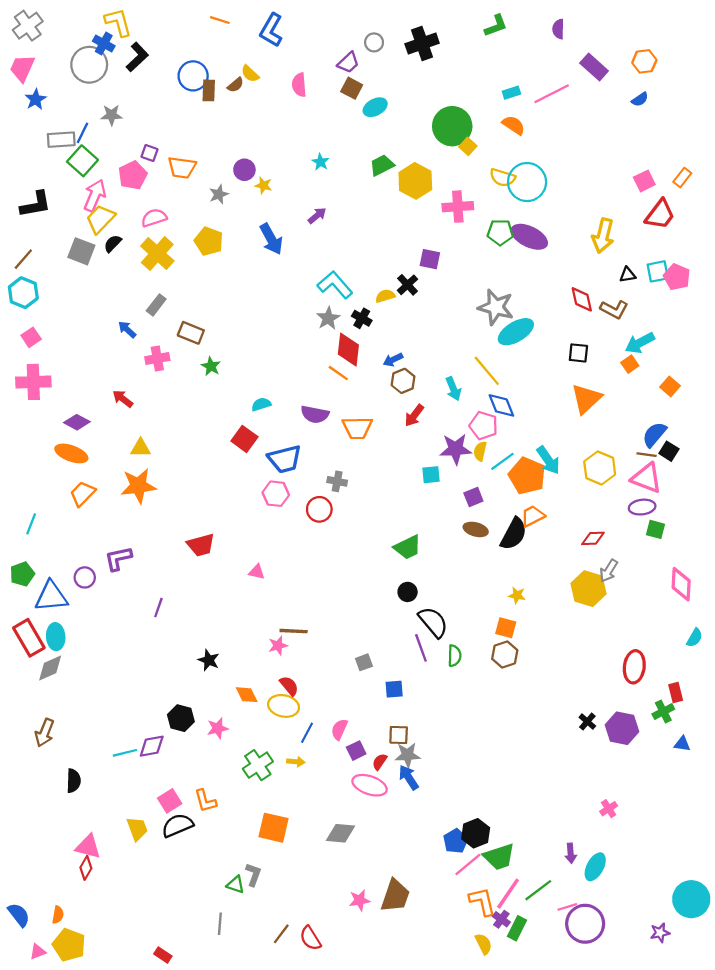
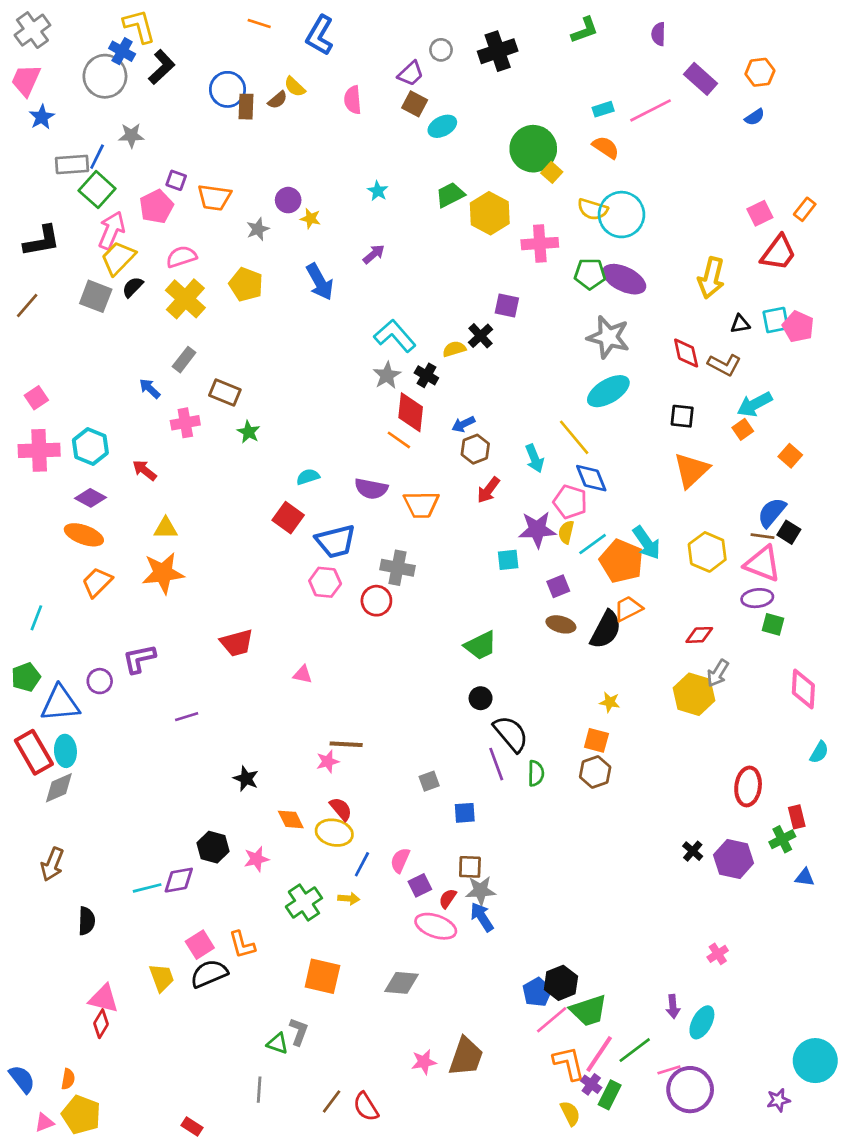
cyan hexagon: (23, 293) -> (90, 447), moved
gray star: (496, 307) -> (608, 337), moved
gray cross: (337, 481) -> (398, 568), size x1.4
purple line: (158, 608) -> (187, 717), turned 54

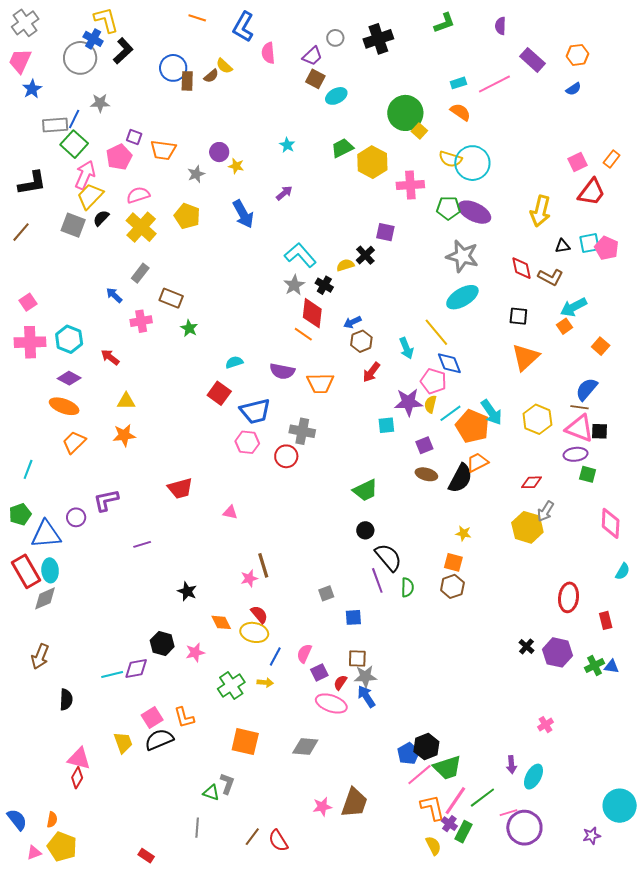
pink semicircle: (353, 100) -> (268, 53), moved
black square: (789, 532) -> (600, 431), moved, turned -30
orange star: (163, 573) -> (124, 435), size x0.7
brown line: (346, 744) -> (263, 565), turned 70
green cross: (782, 839) -> (595, 665), moved

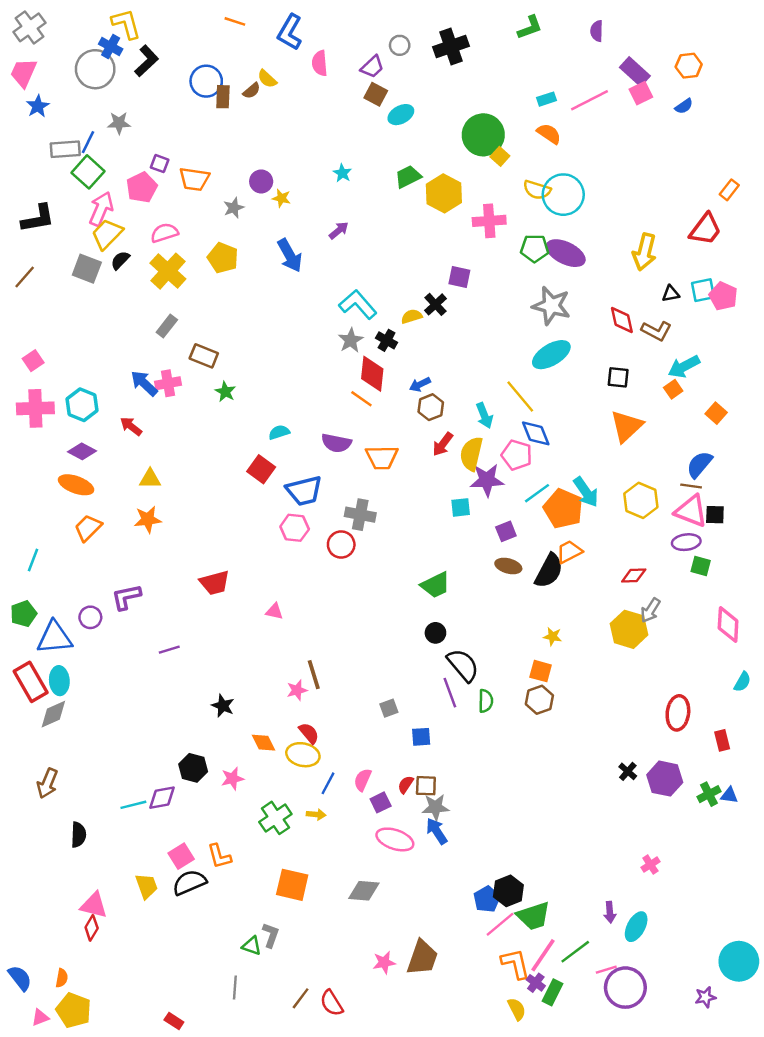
pink square: (578, 162) -> (641, 93), moved
blue arrow: (114, 295) -> (144, 383), moved, size x1.4
yellow semicircle: (430, 404) -> (471, 454), moved, size x1.6
red semicircle: (340, 682) -> (406, 785), moved

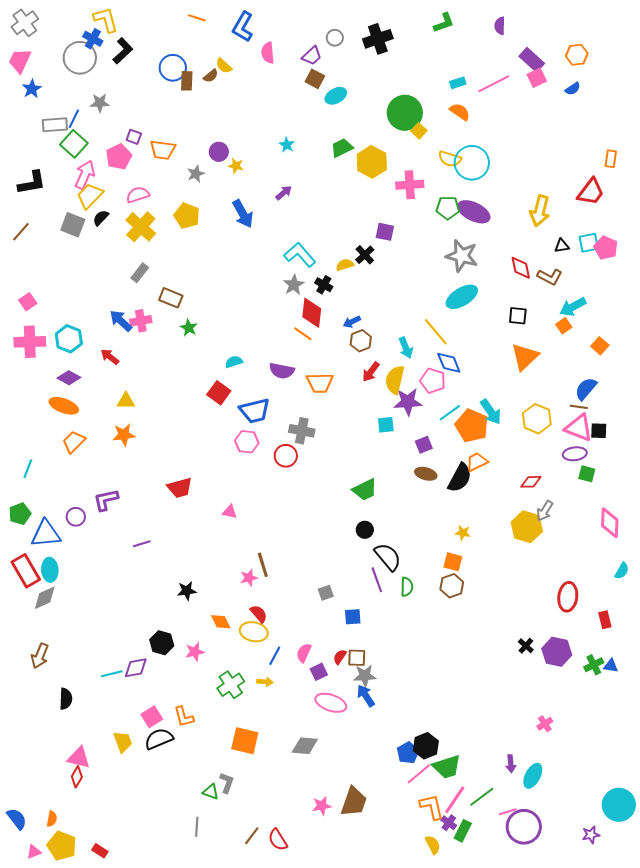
orange rectangle: (729, 190) -> (611, 159), turned -30
black star: (223, 706) -> (187, 591), turned -30
red rectangle: (174, 1021) -> (100, 851), moved

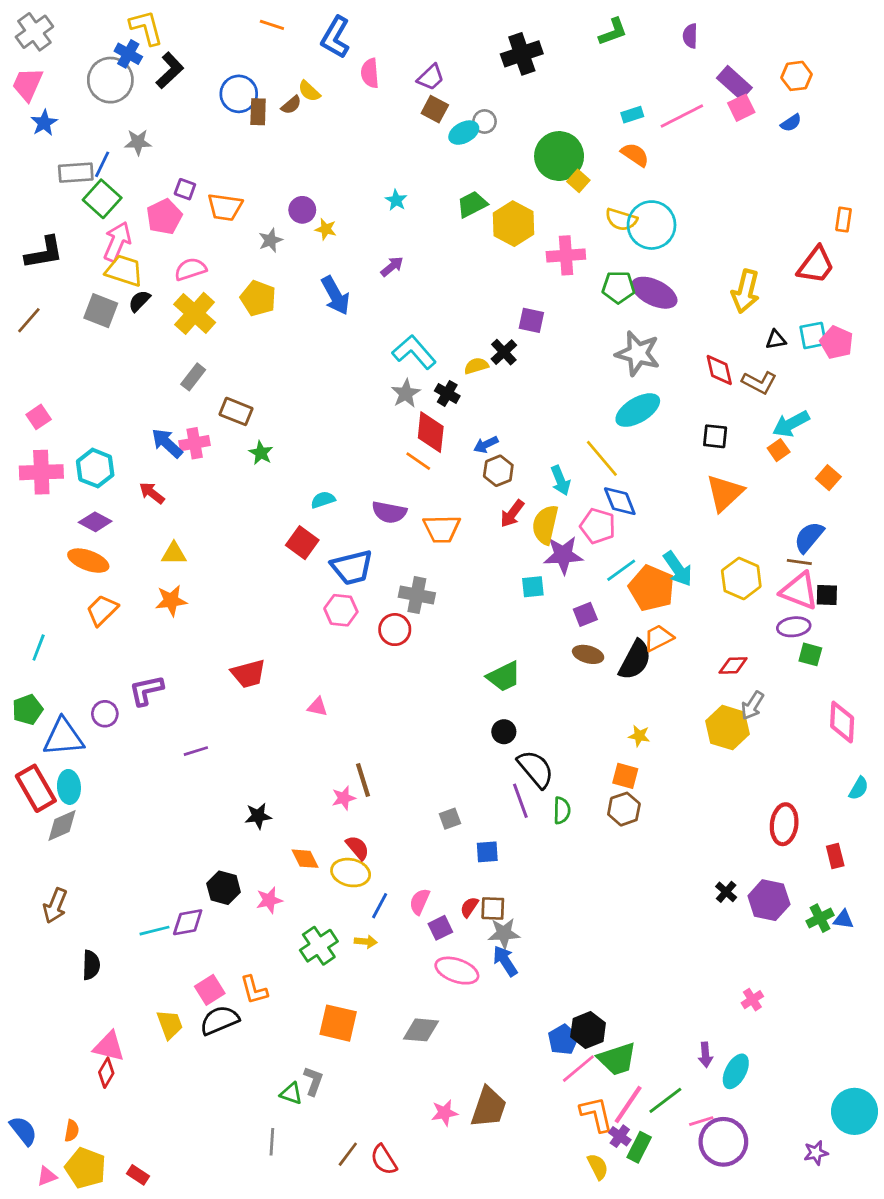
gray circle: (335, 38) -> (485, 121), moved
yellow trapezoid: (90, 196) -> (124, 271), turned 64

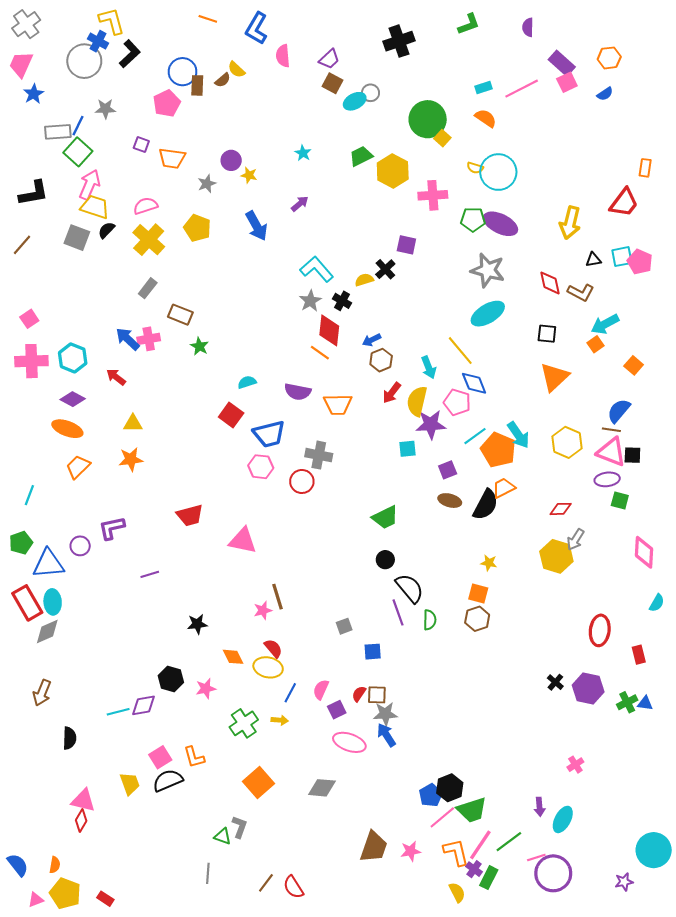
pink pentagon: (164, 217) -> (167, 103), moved
yellow semicircle: (621, 220) -> (475, 168), size x0.7
pink triangle: (317, 707) -> (243, 541), size x1.8
orange square: (338, 1023) -> (259, 783), turned 36
pink star: (444, 1113) -> (411, 851), moved

